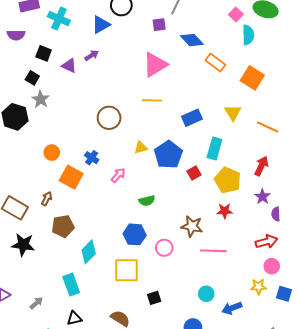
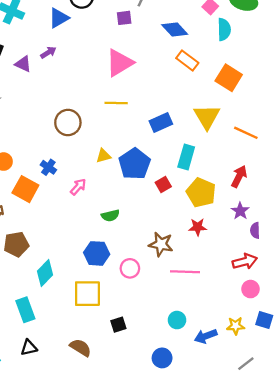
blue diamond: (192, 40) -> (175, 29), moved
yellow triangle: (233, 113) -> (207, 117), size x1.4
yellow star: (258, 287) -> (236, 326), moved

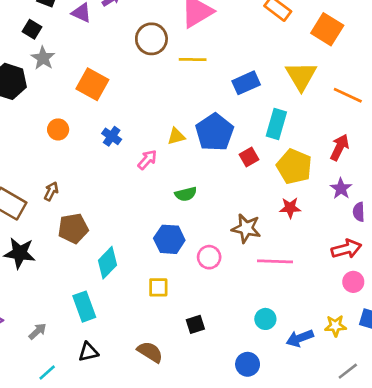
brown circle: (68, 122) -> (151, 39), moved
yellow triangle: (103, 156) -> (176, 136), moved
orange square: (25, 189) -> (92, 84), moved
yellow square: (87, 294) -> (158, 287), size x0.6

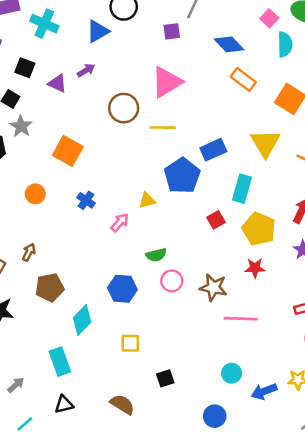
blue pentagon: (215, 132) -> (182, 176), moved
blue hexagon: (169, 239) -> (122, 289), moved
pink circle: (209, 257) -> (172, 281), moved

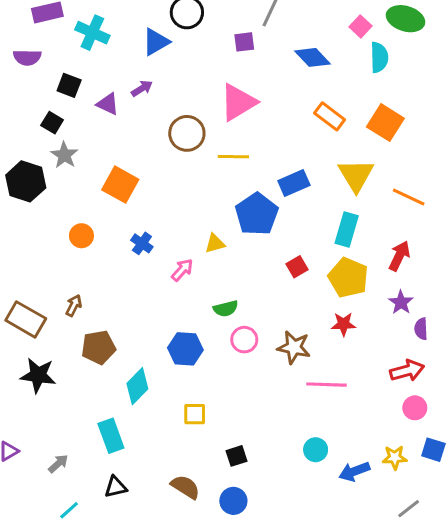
orange rectangle: (243, 79) -> (330, 116), moved
cyan rectangle: (242, 189) -> (347, 230), moved
blue circle: (215, 416) -> (233, 501), moved

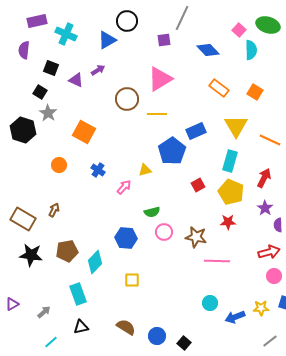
purple semicircle: (27, 57) -> (24, 50), turned 96
orange square: (385, 123) -> (255, 92), size x0.7
brown pentagon: (99, 347) -> (67, 251), moved
black square: (237, 456) -> (184, 343), moved, turned -32

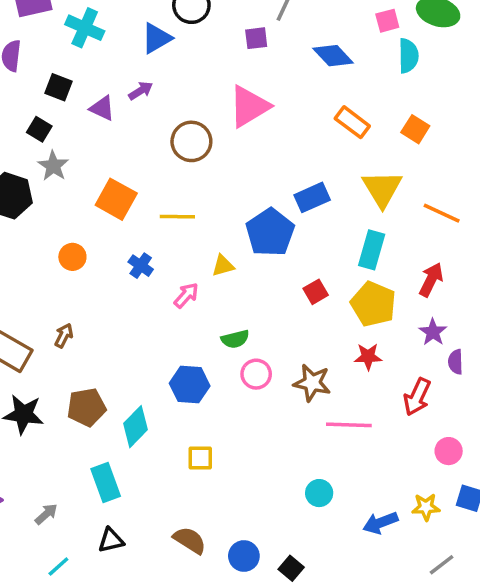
pink square: (239, 30) -> (387, 21), turned 32
yellow line: (157, 114) -> (177, 217), moved
red arrow: (269, 252) -> (417, 397), moved, turned 130
cyan circle: (210, 303) -> (319, 493), moved

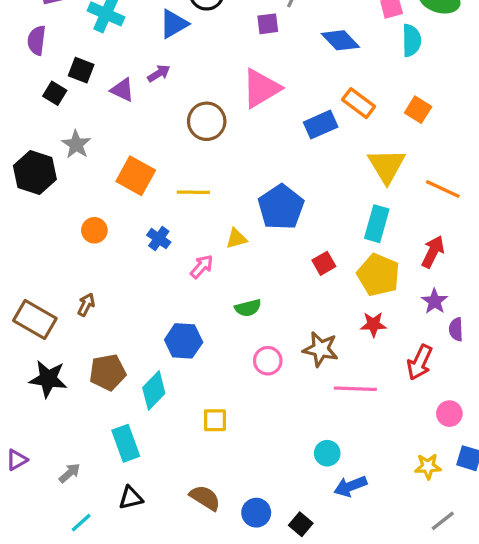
black square: (39, 129) -> (55, 93), moved
blue rectangle: (312, 197) -> (321, 125), moved
pink circle: (256, 374) -> (268, 361), moved
blue hexagon: (190, 385) -> (184, 341), moved
blue arrow: (380, 523) -> (350, 486), moved

